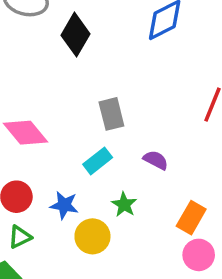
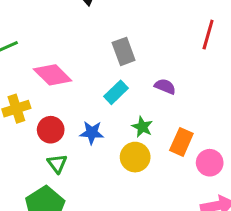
orange rectangle: (191, 218) -> (181, 142), moved
yellow circle: (92, 236) -> (135, 157), moved
green triangle: (20, 237) -> (57, 163), turned -35

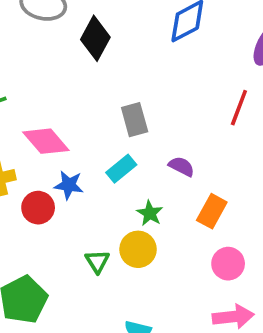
blue star: (92, 133) -> (69, 185), moved
orange rectangle: (181, 142) -> (212, 211), moved
green triangle: (57, 163) -> (97, 261), moved

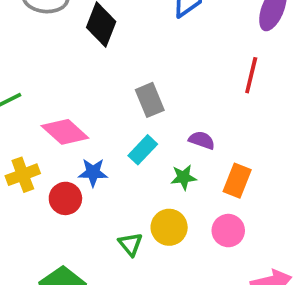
green star: (150, 213) -> (184, 177), moved, turned -30
pink circle: (228, 264) -> (228, 231), moved

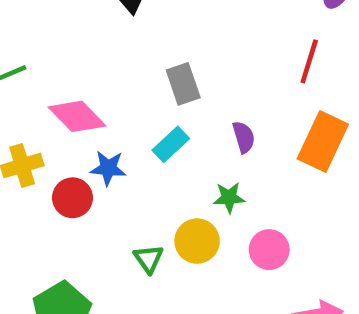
purple semicircle: (202, 140) -> (244, 137), turned 50
green star: (184, 177) -> (229, 197), moved
orange rectangle: (237, 181) -> (323, 141), moved, size x1.4

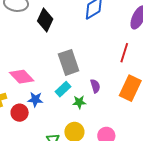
gray rectangle: (183, 84) -> (69, 62), size x1.4
green star: (229, 197) -> (79, 102), moved

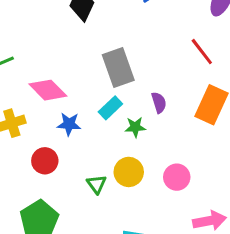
red line: (124, 53) -> (202, 52), turned -54
red circle: (20, 113) -> (45, 161), moved

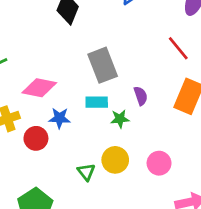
pink diamond: (48, 90) -> (39, 88), turned -32
cyan rectangle: (110, 108) -> (97, 102), turned 45
red circle: (45, 161) -> (36, 138), moved

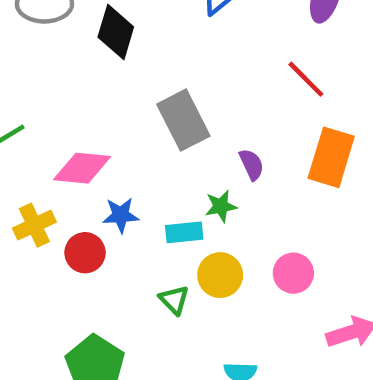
cyan rectangle: (97, 102) -> (184, 232), moved

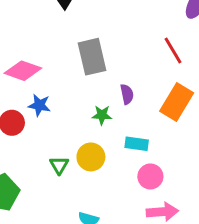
cyan rectangle: (184, 232) -> (137, 144), moved
pink circle: (293, 273) -> (150, 176), moved

